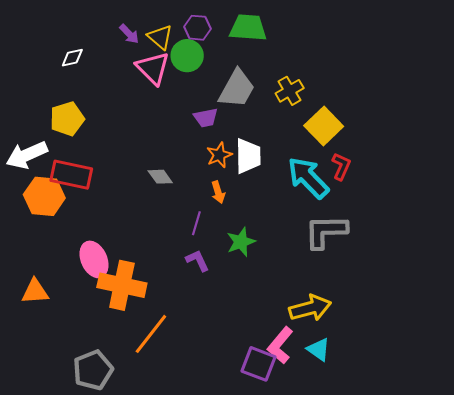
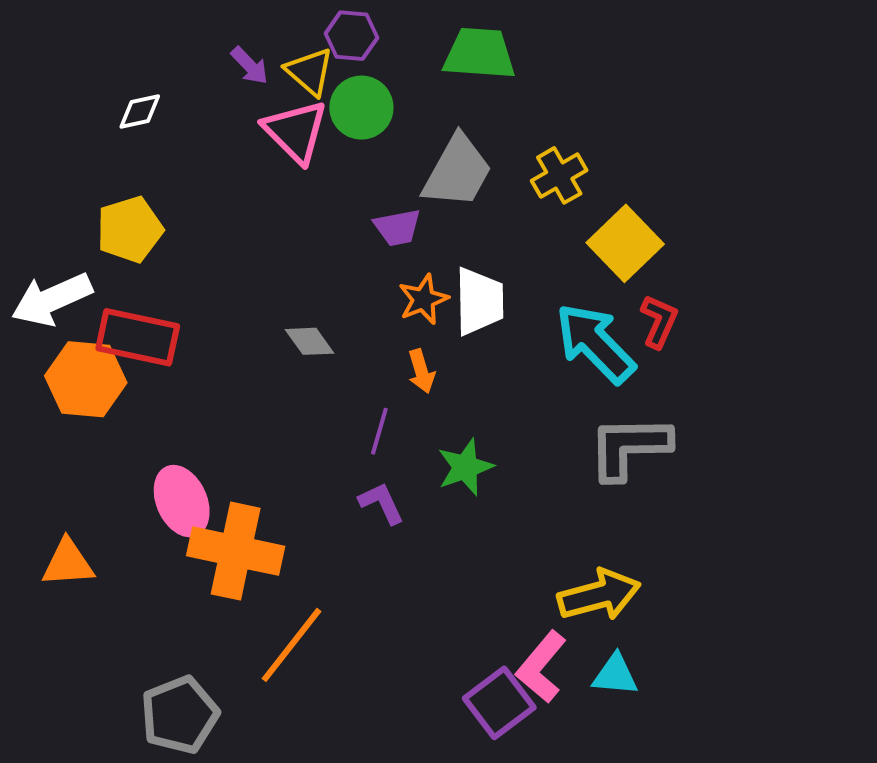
purple hexagon: (197, 28) -> (351, 36), moved
cyan triangle: (318, 349) -> (615, 675), turned -30
purple square: (258, 364) -> (499, 703), turned 32

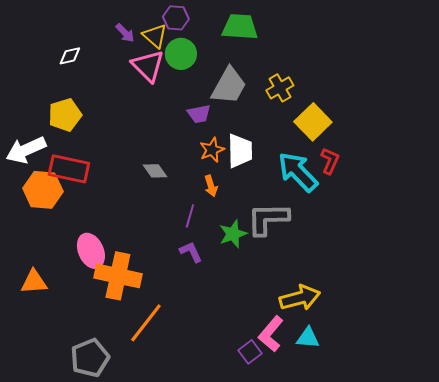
gray L-shape: (629, 447) -> (268, 219), moved
purple square: (499, 703) -> (250, 352), size x0.7

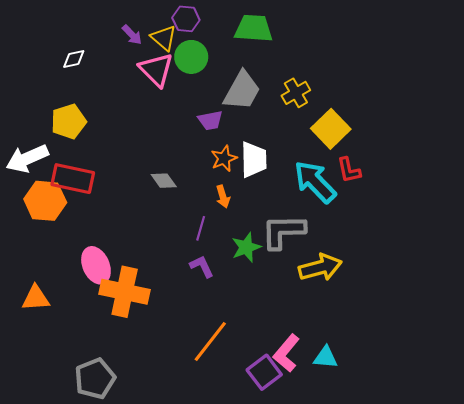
red L-shape: (330, 161) -> (349, 170), turned 144
yellow arrow: (300, 298) -> (320, 267), moved
orange line: (146, 323) -> (210, 342), moved
purple square: (250, 352) -> (264, 372), size x1.4

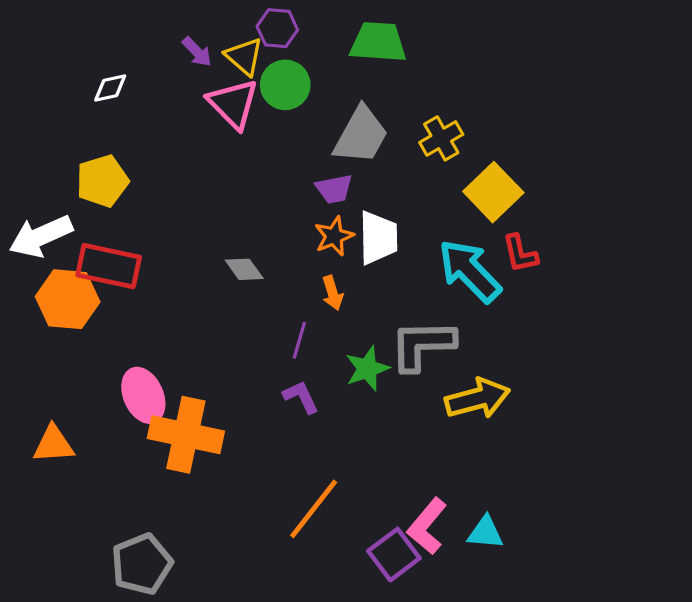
purple trapezoid: (210, 120) -> (334, 189), moved

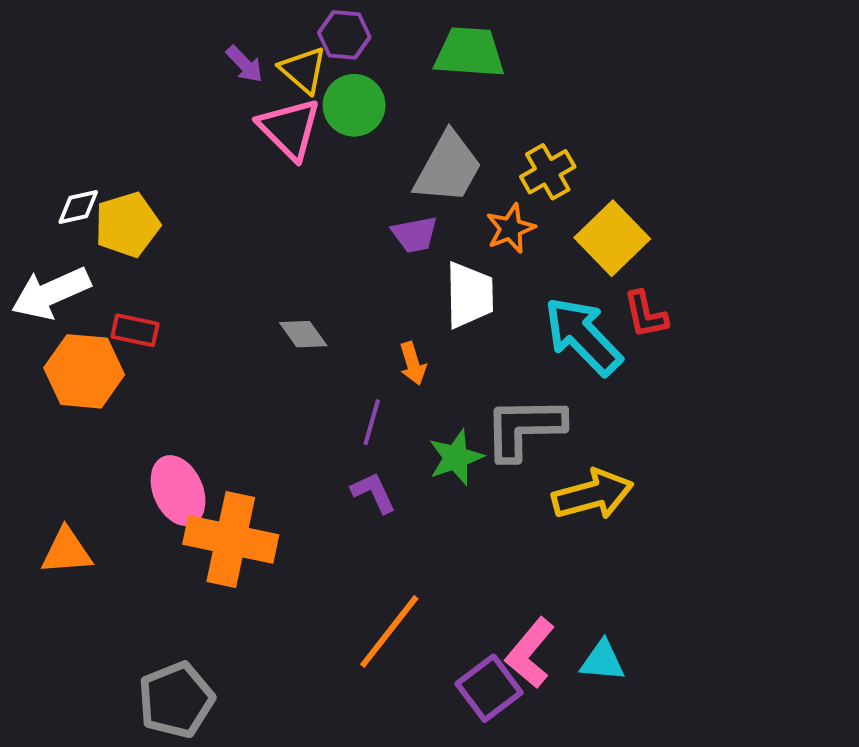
white diamond: (110, 88) -> (78, 207), moved
orange star: (334, 236) -> (511, 228), moved
red rectangle: (109, 266) -> (135, 330), size x0.6

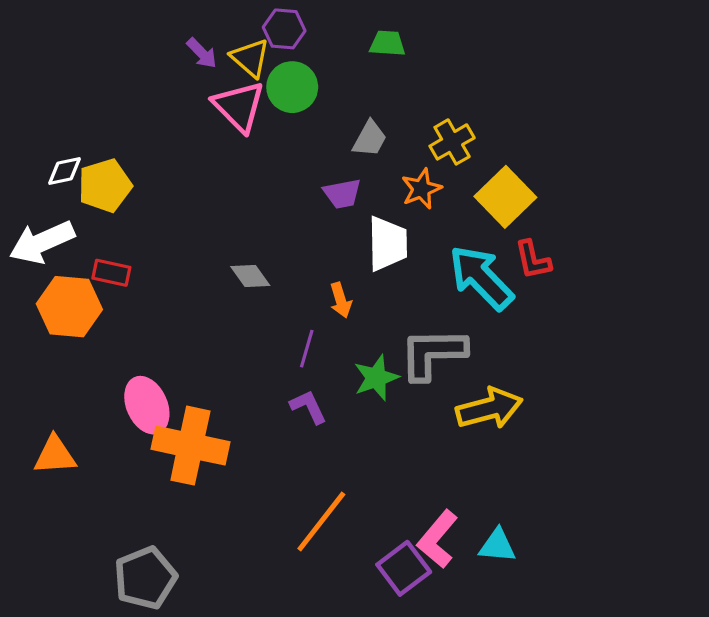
green trapezoid: (469, 52) -> (387, 43), size x0.6
gray trapezoid: (448, 168) -> (370, 139), size x0.6

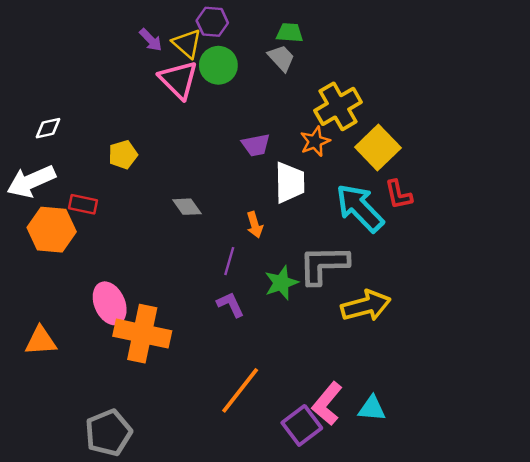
gray trapezoid: (370, 139) -> (281, 58), moved, turned -72
yellow cross: (452, 142) -> (338, 106), size x1.4
yellow pentagon: (105, 186) -> (123, 155), moved, size x0.7

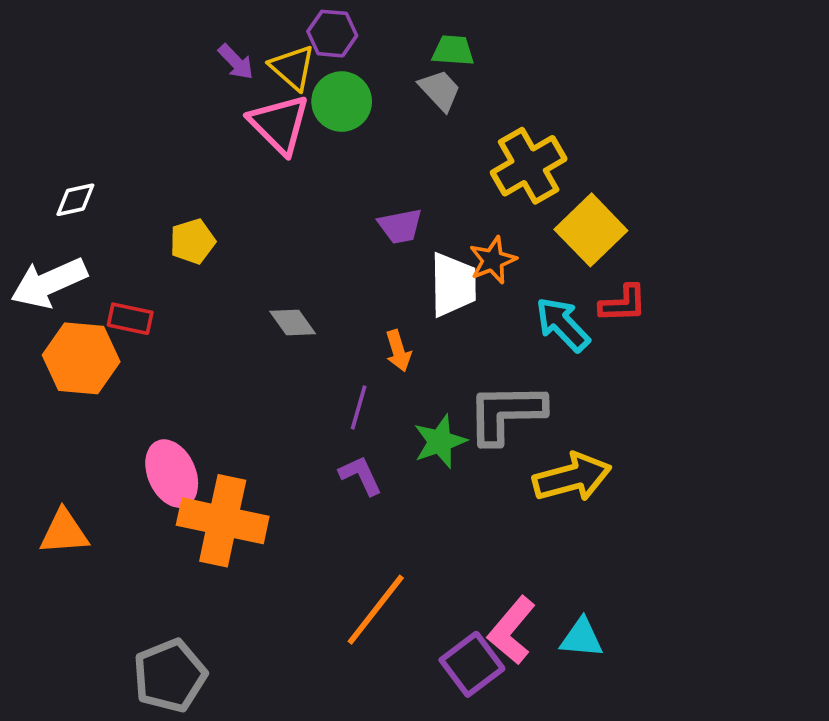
orange star: (315, 141) -> (493, 260), moved
red L-shape: (398, 195) -> (623, 304), turned -80
cyan arrow: (360, 208) -> (563, 324), size x0.7

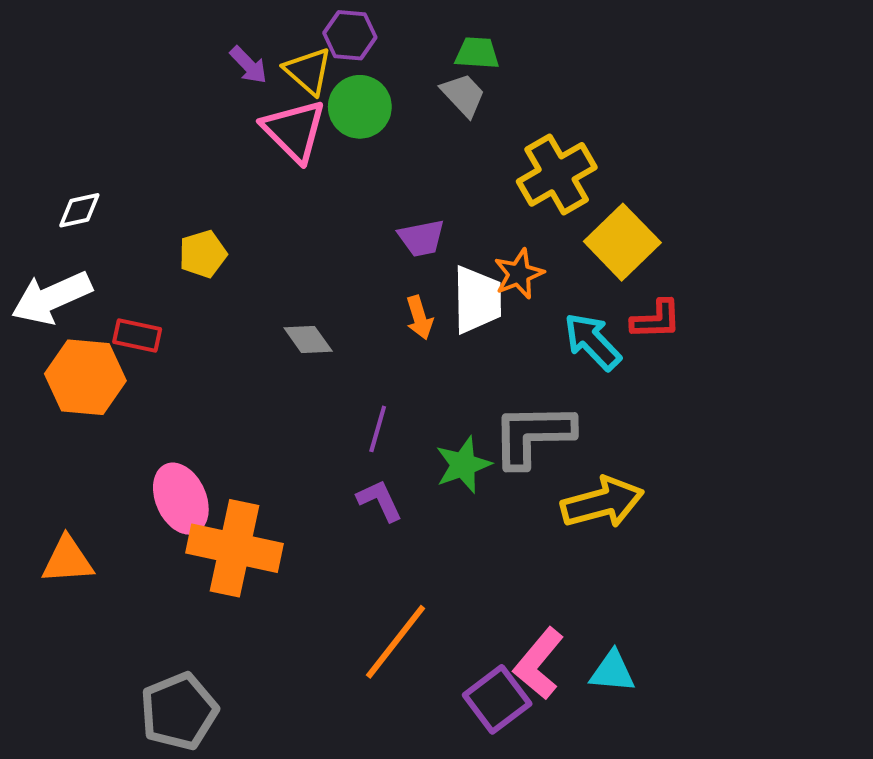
orange arrow: (398, 351) -> (419, 318), moved

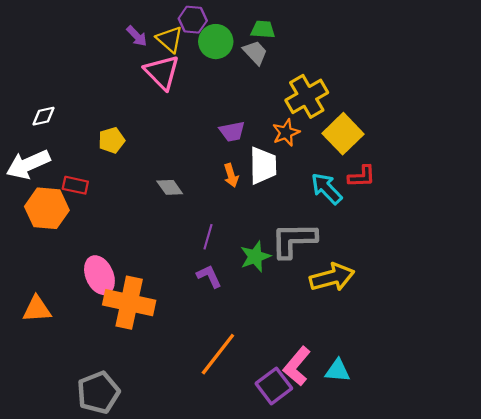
green circle: (360, 107) -> (216, 42), moved
orange star: (519, 274) -> (286, 133), moved

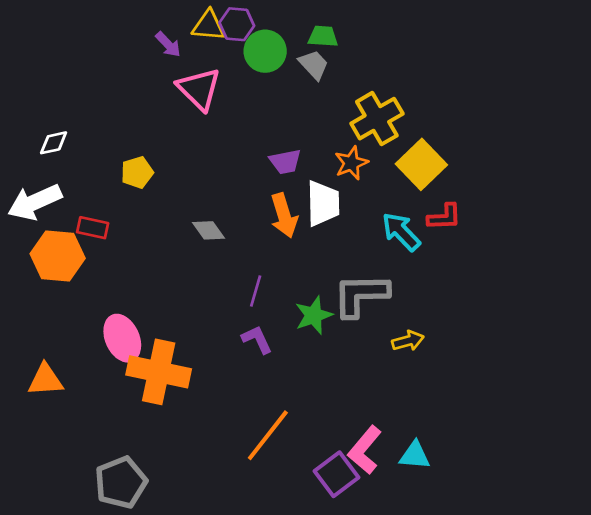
yellow triangle: (170, 39) -> (208, 26), moved, turned -36
orange arrow: (231, 175) -> (284, 216), size x1.5
yellow arrow: (332, 277) -> (408, 341), size x0.6

